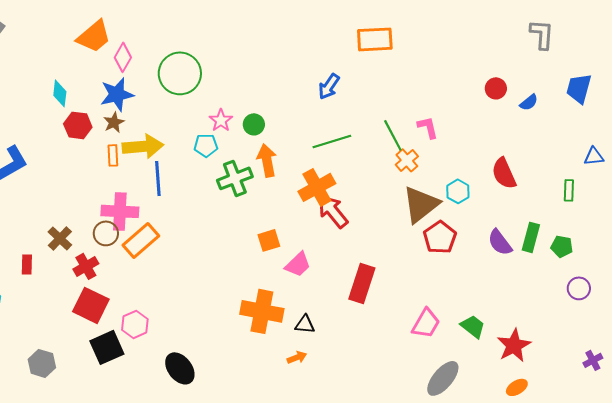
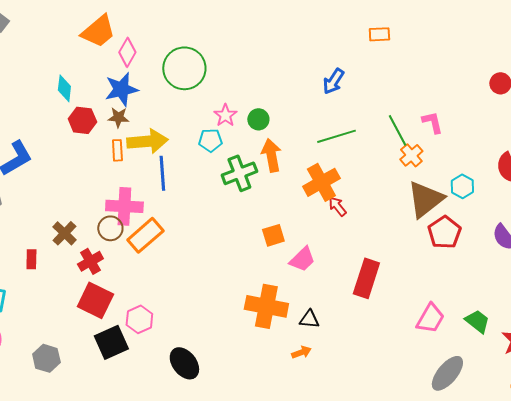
orange rectangle: (375, 39) -> (379, 34), size x0.6
brown star: (114, 122) -> (118, 117), turned 30
red arrow: (333, 211) -> (337, 206), size x0.6

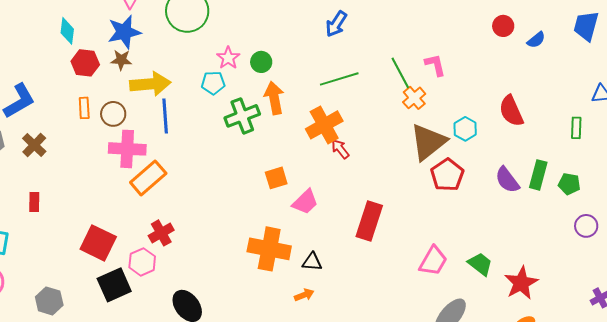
orange rectangle: (117, 150) -> (84, 108), moved
brown circle: (110, 228) -> (113, 114), moved
brown cross: (64, 233) -> (34, 145), moved
red cross: (90, 261) -> (161, 233), moved

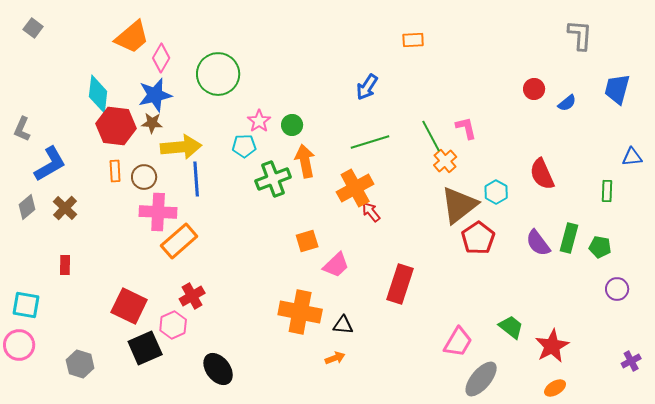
cyan diamond: (67, 31) -> (98, 94), size x1.4
red hexagon: (85, 63) -> (116, 126), size x1.4
pink trapezoid: (433, 261) -> (458, 342), moved

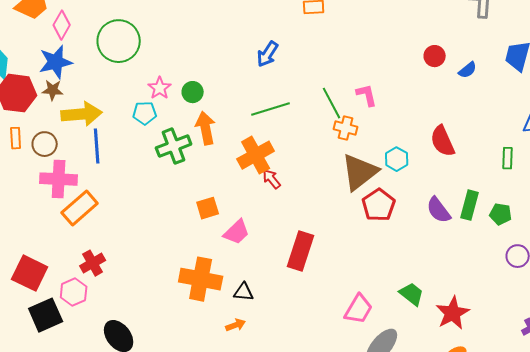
orange cross: (445, 161) -> (346, 128), turned -35

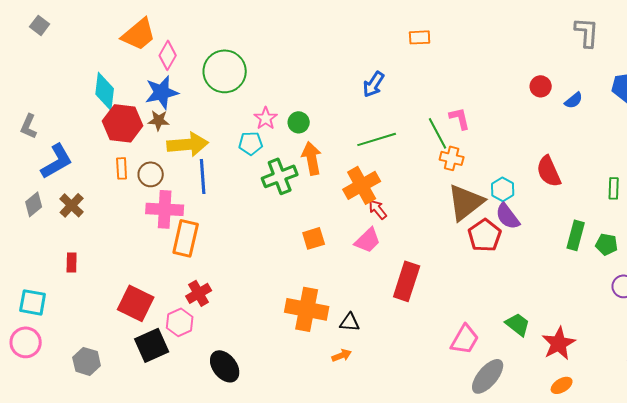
pink L-shape: (367, 95) -> (460, 118), moved
orange rectangle: (80, 208) -> (186, 238), turned -36
purple semicircle: (439, 210) -> (508, 216), moved
pink trapezoid: (237, 232) -> (368, 240), moved

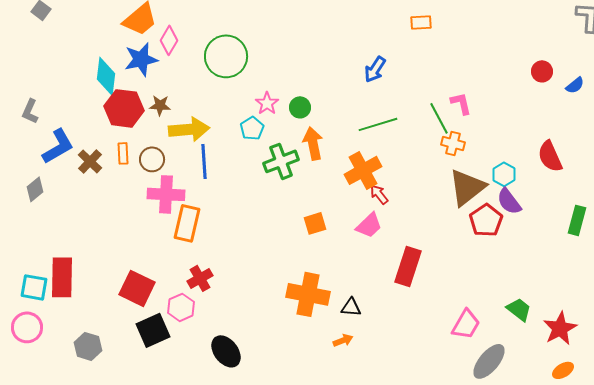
blue star: (162, 92) -> (141, 59), moved
cyan pentagon: (251, 143) -> (252, 128), turned -30
brown cross: (72, 205) -> (90, 161), moved
red rectangle: (72, 262) -> (62, 277), moved, size x2.0

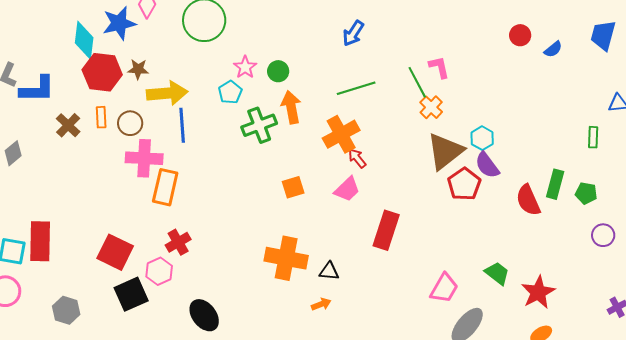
orange cross: (453, 143) -> (431, 107), turned 30
blue L-shape: (58, 146) -> (37, 89), moved, turned 30
red semicircle: (550, 156) -> (528, 200), moved

